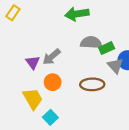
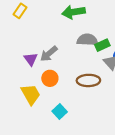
yellow rectangle: (13, 13) -> (20, 11), moved
cyan square: (50, 117) -> (60, 111), moved

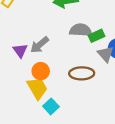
yellow trapezoid: (31, 94) -> (37, 88), moved

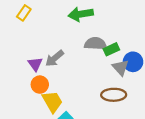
orange circle: (41, 71) -> (40, 85), moved
brown ellipse: (82, 73) -> (114, 95), moved

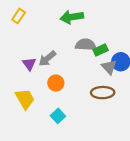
orange circle: (40, 85) -> (56, 83), moved
yellow trapezoid: (52, 102) -> (25, 99), moved

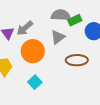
gray triangle: (109, 67) -> (58, 37), moved, turned 35
orange circle: (56, 83) -> (33, 51), size x1.5

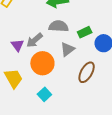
gray semicircle: (61, 15) -> (59, 26), moved
brown ellipse: (77, 60) -> (87, 72), turned -60

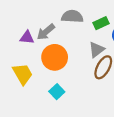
purple triangle: (17, 45) -> (27, 37), turned -48
gray triangle: (68, 49) -> (97, 50), moved

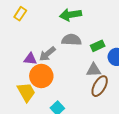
gray triangle: (97, 50) -> (94, 70), turned 35
orange circle: (55, 57) -> (41, 76), moved

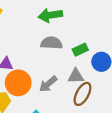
gray arrow: (47, 54) -> (48, 84), moved

